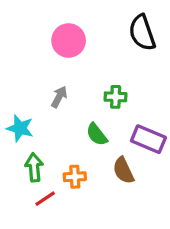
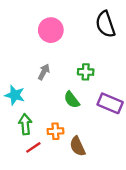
brown semicircle: (123, 170) -> (78, 146), moved

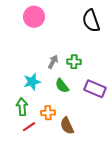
pink circle: (51, 30) -> (34, 17), moved
gray arrow: (44, 72) -> (53, 62), moved
cyan star: (15, 95) -> (32, 82), moved, turned -30

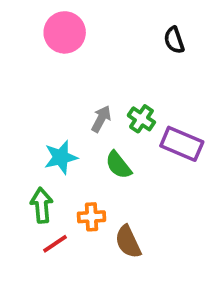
black semicircle: (91, 21) -> (174, 40), size x0.6
green cross: (74, 62) -> (141, 119), turned 32
purple rectangle: (95, 89) -> (182, 144), moved

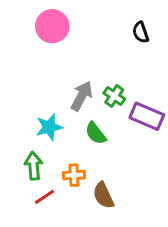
gray arrow: (101, 119) -> (82, 96), size x1.4

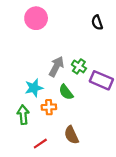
orange cross: (74, 175) -> (49, 107), moved
red line: (44, 197) -> (40, 144), moved

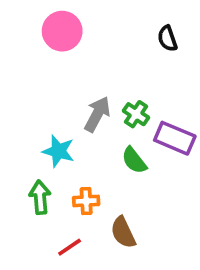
cyan star: (34, 88) -> (58, 151), turned 30
green semicircle: (66, 92) -> (134, 160), moved
orange cross: (49, 107) -> (86, 201), moved

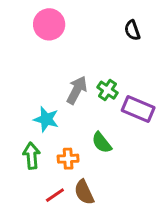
green semicircle: (134, 160) -> (102, 143), moved
brown semicircle: (123, 232) -> (84, 192), moved

